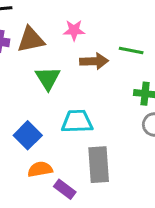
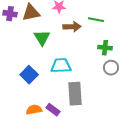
orange semicircle: (40, 169) -> (34, 110), moved

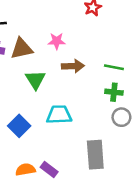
green line: (96, 20) -> (114, 67), moved
gray rectangle: (75, 94) -> (95, 155), moved

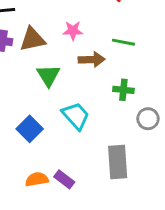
green line: (114, 67) -> (123, 42), moved
green cross: (114, 92) -> (123, 90), moved
cyan trapezoid: (59, 115) -> (76, 116), turned 50

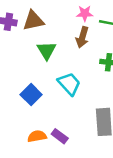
pink star: (73, 31) -> (85, 13), moved
brown arrow: (92, 60) -> (82, 37), turned 108

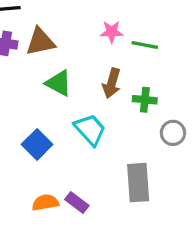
brown arrow: (82, 37) -> (112, 83), moved
green triangle: (47, 50) -> (59, 83), turned -30

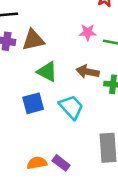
brown arrow: (112, 83) -> (88, 72), turned 85
blue square: (37, 144) -> (33, 103), moved, turned 30

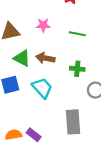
pink star: (88, 32) -> (43, 25), moved
brown arrow: (88, 72) -> (45, 58), moved

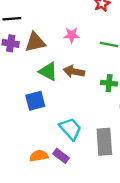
cyan trapezoid: (42, 88) -> (70, 129), moved

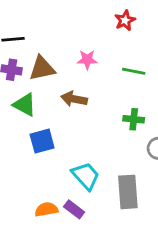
green triangle: (48, 71) -> (25, 105), moved
brown arrow: (74, 71) -> (74, 99), moved

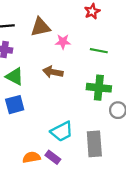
brown triangle: (42, 68) -> (40, 27), moved
green cross: (134, 119) -> (99, 88), size x1.5
blue square: (42, 141) -> (15, 105), moved
cyan trapezoid: (86, 176) -> (62, 131), turned 105

